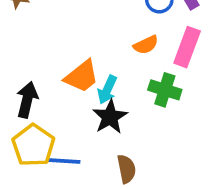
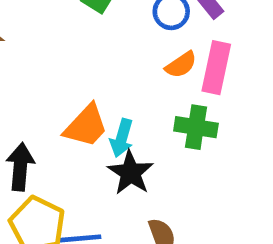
orange semicircle: (146, 45) -> (181, 65), moved

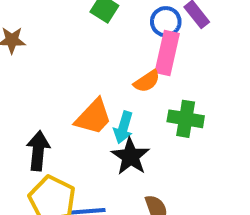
orange semicircle: (181, 65) -> (147, 81), moved
pink rectangle: (216, 68) -> (167, 53), moved

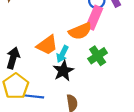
orange semicircle: (147, 81) -> (80, 31), size x1.5
green cross: (186, 119) -> (98, 56), turned 36

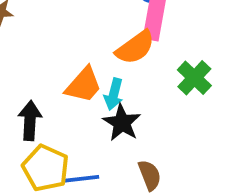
green cross: (98, 56) -> (194, 78), moved

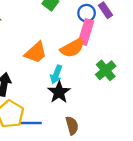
orange trapezoid: (84, 85) -> (36, 53), moved

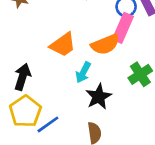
black star: (59, 92) -> (99, 97), moved
blue line: (31, 123) -> (48, 124), turned -42

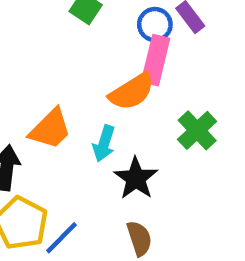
orange trapezoid: (63, 45) -> (50, 129), moved

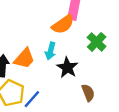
orange trapezoid: (50, 129) -> (24, 59), moved
brown semicircle: (139, 238) -> (88, 93), moved

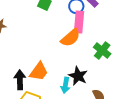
cyan arrow: (50, 51) -> (65, 85), moved

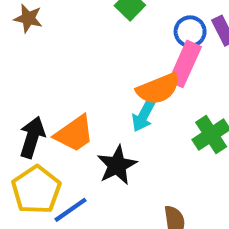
black star: (78, 76) -> (117, 165), moved
cyan arrow: (65, 85) -> (144, 116), moved

